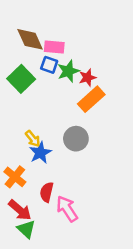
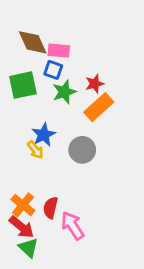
green star: (68, 71) -> (64, 92), moved
green square: (21, 79) -> (23, 85), turned 32
blue star: (40, 153) -> (44, 135), moved
orange cross: (15, 177) -> (23, 205), moved

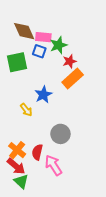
green star: (64, 92) -> (58, 45), moved
blue star: (44, 135) -> (43, 95), moved
gray circle: (82, 150) -> (60, 134), moved

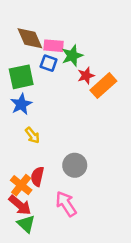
orange rectangle: (73, 78) -> (103, 86), moved
blue star: (43, 95) -> (21, 104), moved
red semicircle: (37, 152) -> (37, 176), moved

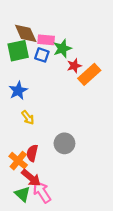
green square: (21, 77) -> (18, 51), moved
pink arrow: (66, 204) -> (42, 192), moved
red arrow: (20, 205) -> (31, 178), moved

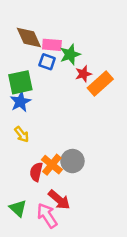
green square: (18, 51) -> (20, 82), moved
yellow arrow: (28, 117) -> (22, 134), moved
orange cross: (18, 161) -> (52, 165), moved
red arrow: (31, 178) -> (59, 200), moved
green triangle: (22, 194) -> (18, 208), moved

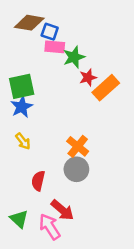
brown diamond: (29, 38) -> (29, 23), moved, turned -56
blue square: (47, 62) -> (50, 32), moved
orange cross: (52, 165) -> (78, 146), moved

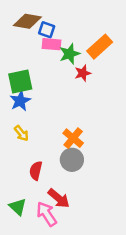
orange rectangle: (106, 88) -> (100, 47), moved

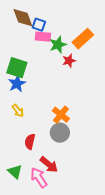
brown diamond: (27, 21) -> (23, 18), turned 60
green square: (20, 82) -> (17, 68), turned 30

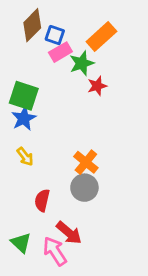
brown diamond: (23, 18) -> (32, 25), turned 65
pink rectangle: (43, 37) -> (60, 52), turned -35
orange rectangle: (83, 39) -> (101, 36), moved

